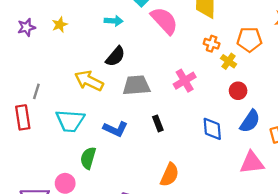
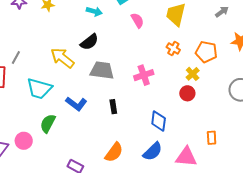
pink semicircle: (164, 21) -> (137, 20), size x0.6
yellow cross: (229, 61) -> (193, 74), moved
blue semicircle: (250, 121) -> (153, 152), moved

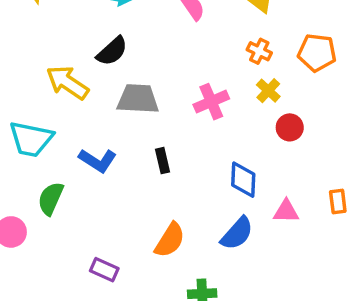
yellow cross: (193, 74) -> (268, 91), moved
pink triangle: (186, 157) -> (286, 211), moved, size x0.7

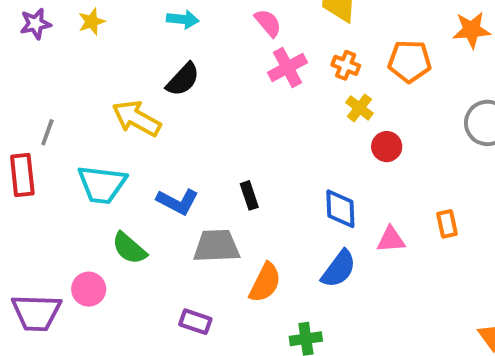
gray trapezoid: (138, 99) -> (216, 246), moved
pink cross: (211, 102) -> (288, 67), moved
green semicircle: (51, 199) -> (129, 248), turned -68

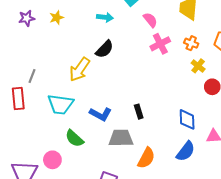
yellow arrow: (137, 118) -> (80, 69), turned -85

